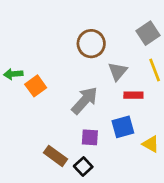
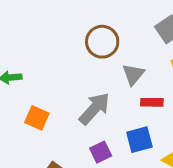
orange square: (36, 86) -> (37, 118), moved, turned -30
purple square: (90, 137) -> (101, 152), turned -30

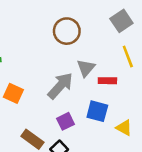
gray triangle: (133, 74) -> (86, 68), moved
blue square: (139, 140) -> (97, 111), turned 30

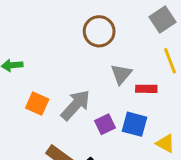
gray arrow: (60, 86) -> (76, 105), moved
purple square: (66, 121) -> (105, 124), moved

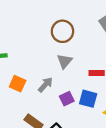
gray triangle: (121, 74) -> (65, 61), moved
gray arrow: (76, 105) -> (45, 85), size x0.7

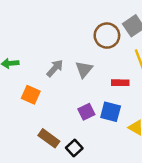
brown circle: (62, 31) -> (107, 36), moved
gray arrow: (45, 85) -> (55, 68), moved

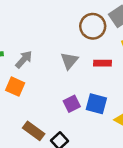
gray arrow: (55, 68) -> (24, 59), moved
red rectangle: (120, 83) -> (103, 63), moved

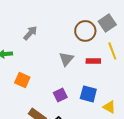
gray arrow: (24, 59) -> (30, 33), moved
purple square: (72, 104) -> (60, 95), moved

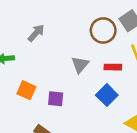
blue square: (88, 94) -> (107, 95), moved, turned 30
purple square: (60, 95) -> (56, 99), moved, turned 32

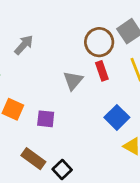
red rectangle: (113, 67) -> (102, 71), moved, turned 70
blue square: (107, 95) -> (117, 117), moved

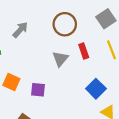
brown circle: (99, 42) -> (65, 24), moved

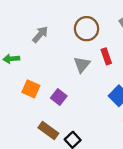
purple square: (38, 90) -> (59, 97), turned 32

